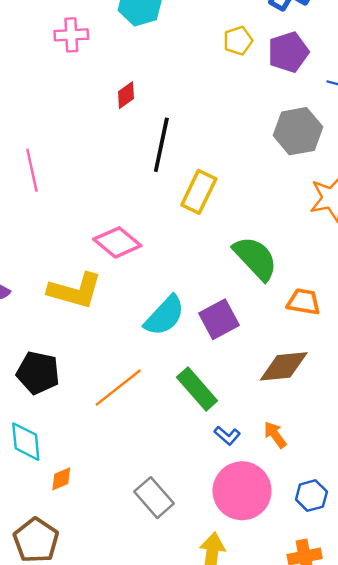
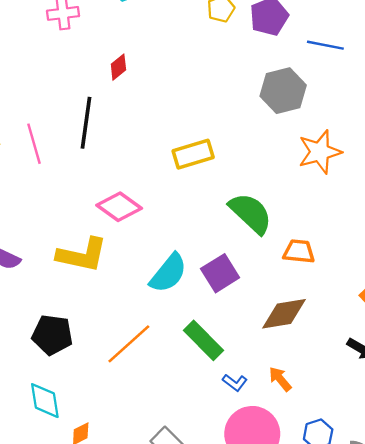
black line: (161, 145) -> (86, 123), moved
yellow rectangle: (199, 192) -> (193, 154), turned 51

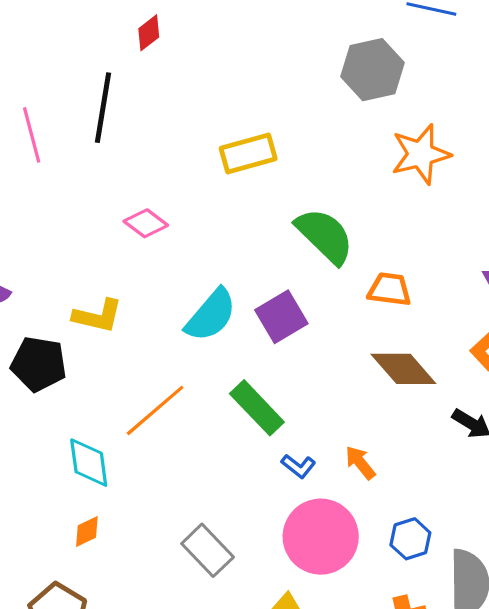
pink diamond: (119, 207) -> (146, 223), size x0.7
yellow L-shape: (82, 255) -> (98, 316), moved, size x0.7
brown diamond: (284, 314) -> (403, 369), moved, turned 57
black pentagon: (52, 335) -> (39, 364), moved
cyan diamond: (45, 401) -> (89, 463), moved

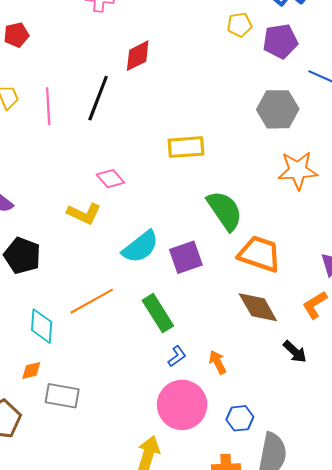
red diamond: (149, 33) -> (138, 56), size x1.4
orange trapezoid: (389, 289) -> (260, 254), size x1.5
yellow L-shape: (98, 316) -> (84, 214), moved
blue L-shape: (298, 466) -> (177, 356), turned -85
gray rectangle: (208, 550) -> (62, 396), moved, turned -48

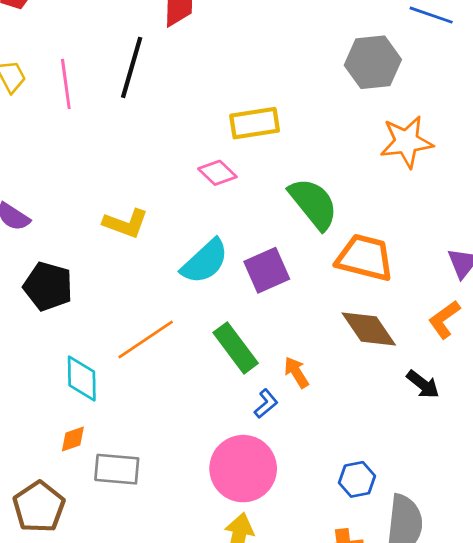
pink diamond: (110, 179) -> (217, 173), moved
orange arrow: (218, 362) -> (296, 372), moved
pink circle: (182, 405) -> (243, 469), moved

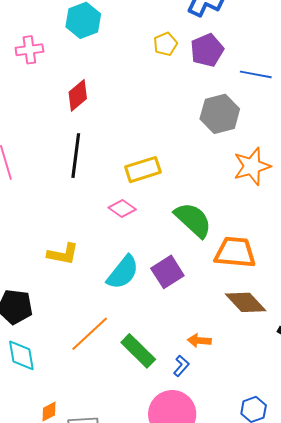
black line: (132, 67) -> (76, 156), moved
green rectangle: (236, 348) -> (138, 351), moved
orange arrow: (296, 372) -> (199, 341), turned -45
cyan diamond: (82, 378) -> (21, 355), moved

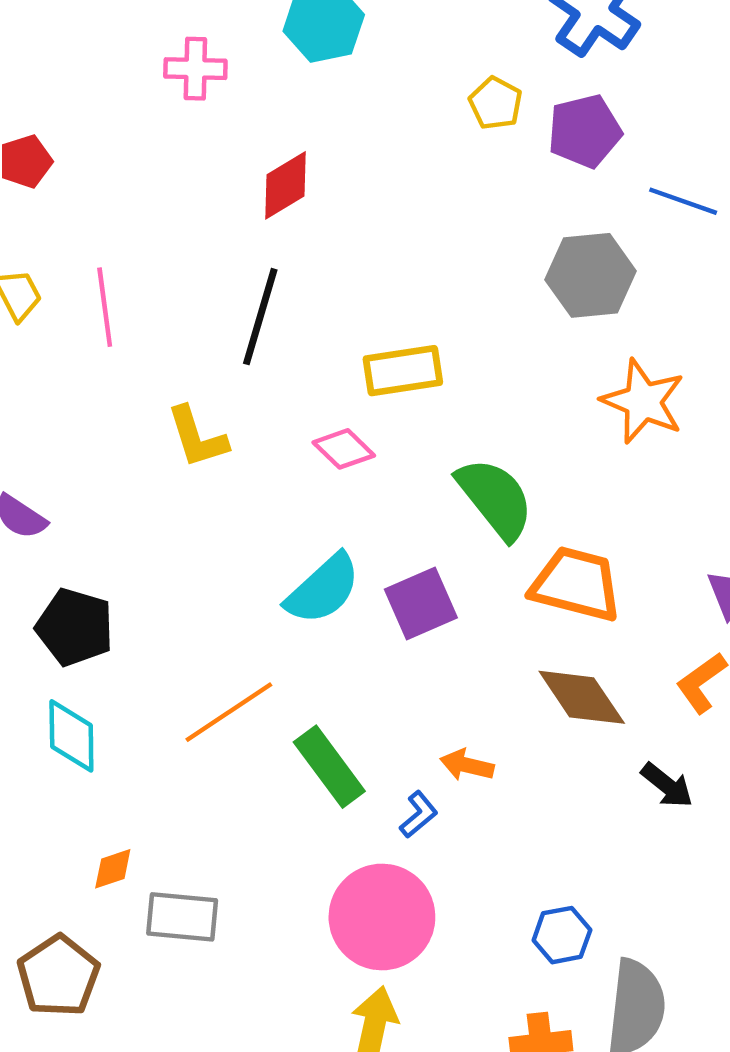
yellow pentagon: (165, 44) -> (496, 103), turned -30
orange star: (252, 166) -> (643, 401), turned 30
yellow L-shape: (63, 254) -> (197, 437), moved, turned 52

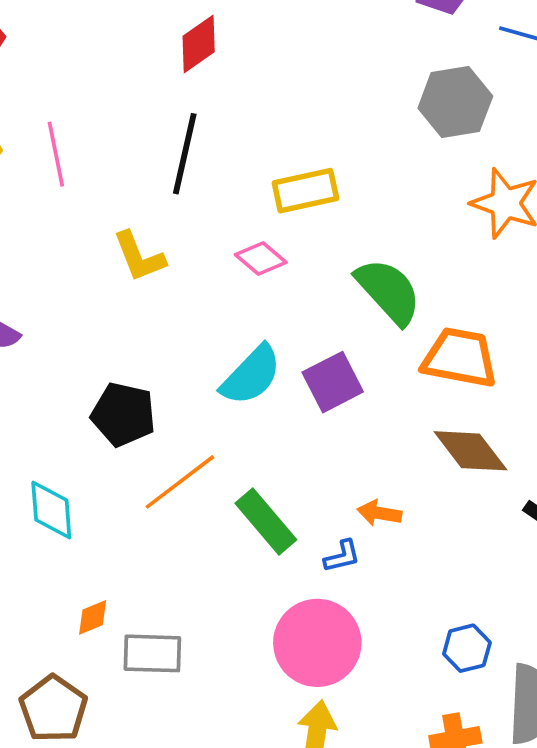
black pentagon: (75, 627) -> (123, 414), moved
blue L-shape: (419, 814) -> (342, 556), turned 30

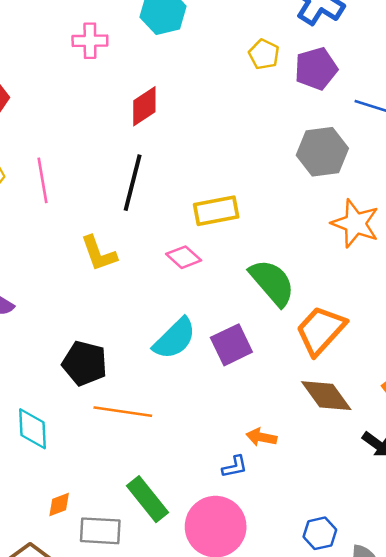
orange trapezoid: (460, 358) -> (321, 330), turned -60
orange line: (180, 482) -> (123, 412), turned 44
green rectangle: (266, 521) -> (147, 499), moved

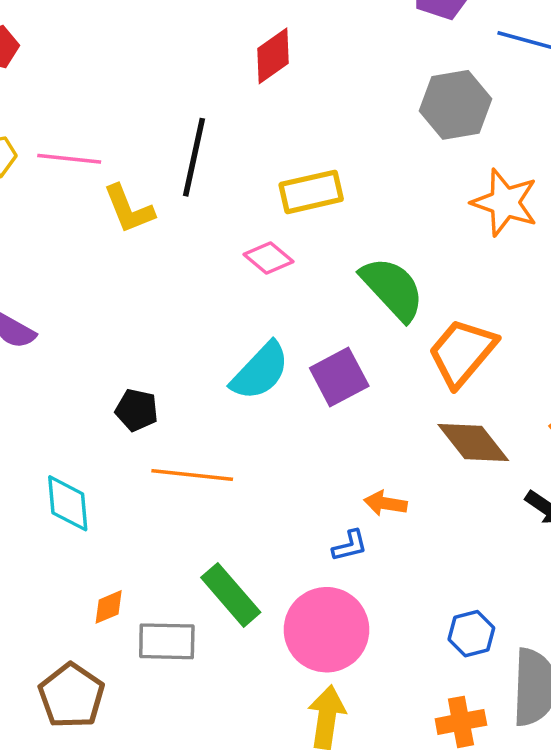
red diamond: (144, 106) -> (273, 56), moved
pink line: (43, 180) -> (69, 159), turned -72
yellow L-shape: (99, 254) -> (129, 209), moved
black pentagon: (85, 363) -> (137, 410), size x0.7

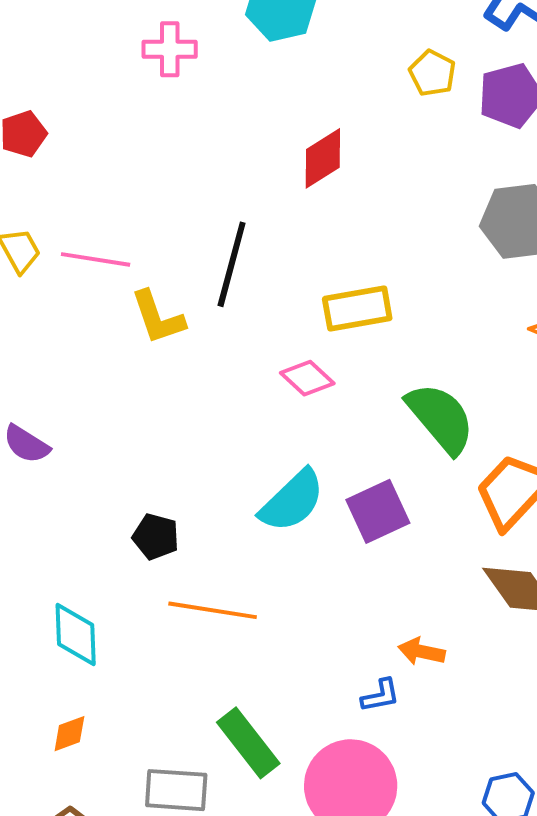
orange diamond: (109, 607) -> (69, 734), moved

